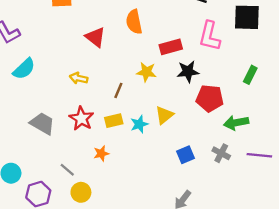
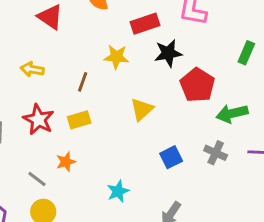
red pentagon: (210, 98) -> (197, 85), turned 30
cyan star: (139, 124) -> (118, 191), moved
gray line: (67, 170) -> (37, 179), moved

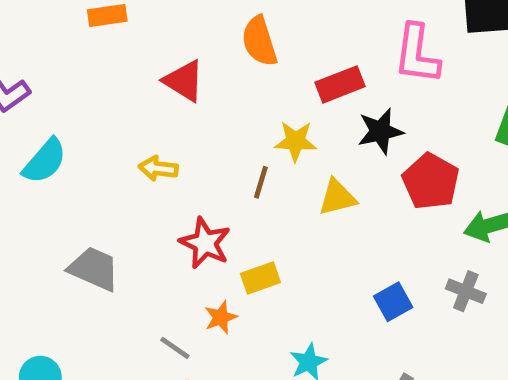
brown line: (83, 82) -> (261, 182), moved
yellow triangle: (142, 109) -> (337, 197), moved, turned 30
red star: (39, 119) -> (205, 243), moved
yellow rectangle: (79, 120) -> (260, 278), moved

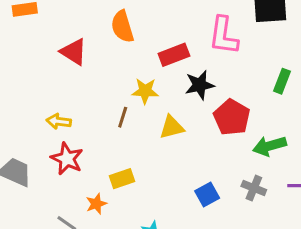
yellow arrow: (158, 168) -> (59, 121), moved
red star: (205, 243) -> (67, 159), moved

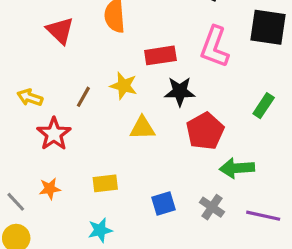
brown line: (123, 117) -> (83, 97), moved
red star: (67, 159) -> (54, 134), moved
yellow rectangle: (122, 179) -> (105, 183), moved

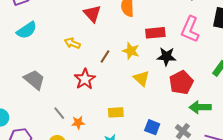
yellow arrow: (30, 98) -> (72, 43), moved
yellow triangle: (142, 128) -> (141, 78), turned 42
orange star: (50, 189) -> (78, 123), moved
gray line: (16, 202) -> (59, 113), moved
blue square: (163, 203) -> (152, 127), turned 35

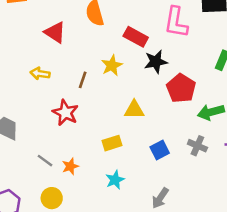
red rectangle: (155, 33) -> (136, 37), turned 48
yellow star: (131, 51) -> (112, 65), turned -30
yellow triangle: (141, 78) -> (134, 110), moved, turned -30
blue square: (152, 127) -> (160, 150), turned -35

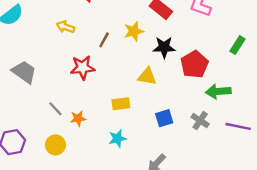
black star: (156, 62) -> (164, 47), moved
red star: (65, 113) -> (83, 68), turned 30

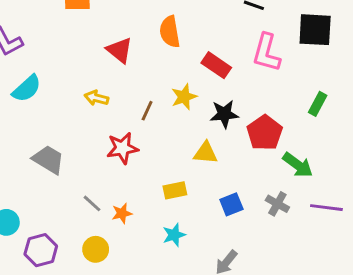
green arrow: (218, 91) -> (298, 165), turned -135

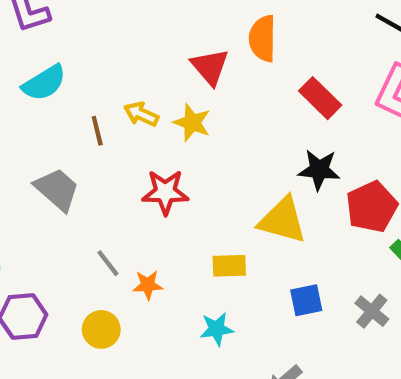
red triangle: (120, 50) -> (210, 67), moved
yellow star: (184, 97) -> (192, 123), moved, turned 30
brown line: (147, 111) -> (97, 131), moved, turned -48
yellow triangle: (206, 153) -> (282, 220), size x1.4

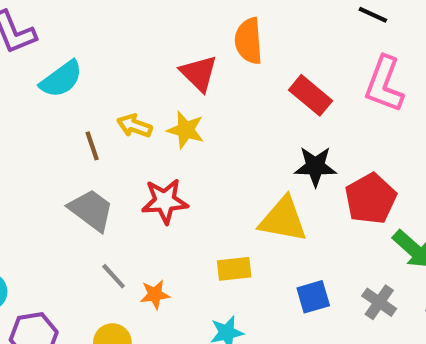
cyan semicircle: (44, 83) -> (61, 79), moved
gray trapezoid: (57, 189) -> (91, 210), moved

